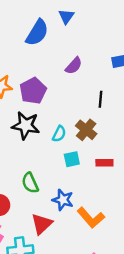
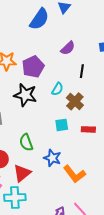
black line: (100, 99) -> (82, 71), moved
cyan semicircle: (59, 134) -> (57, 89), moved
red triangle: (42, 224) -> (22, 173), moved

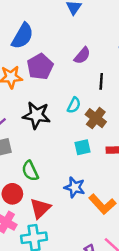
blue semicircle: (39, 19) -> (22, 36), moved
purple pentagon: (33, 67) -> (40, 67), moved
green semicircle: (26, 142) -> (30, 171), moved

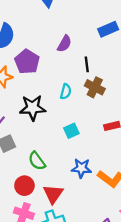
brown cross: (96, 118) -> (95, 87), moved
cyan square: (83, 147) -> (71, 131), moved

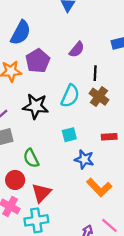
cyan semicircle: (66, 92) -> (70, 96), size x1.5
blue star: (81, 168) -> (84, 159), moved

